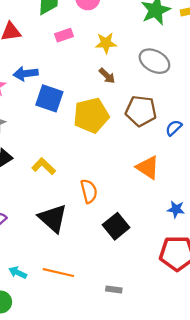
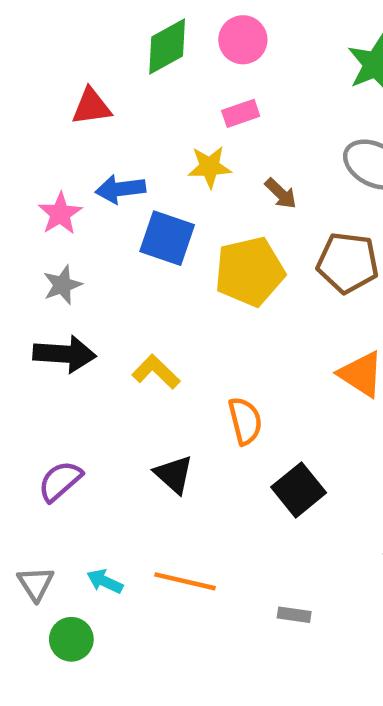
pink rectangle: (64, 35) -> (241, 113), moved
yellow star: (106, 43) -> (209, 167), moved
black triangle: (53, 218) -> (174, 474), size x0.7

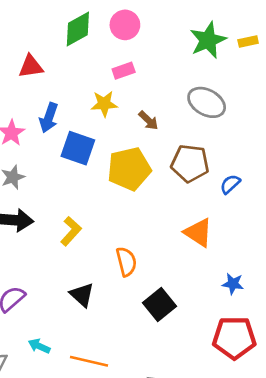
blue arrow: (120, 189) -> (49, 118), turned -64
yellow L-shape: (156, 372) -> (71, 231), turned 88
cyan arrow: (105, 581) -> (39, 346), moved

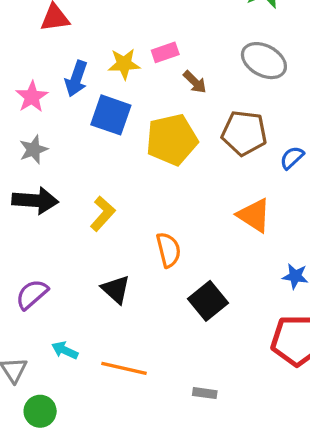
pink rectangle: (124, 71) -> (165, 52), moved
yellow star: (104, 104) -> (124, 64), moved

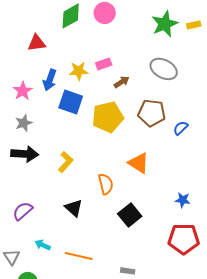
brown arrow: (195, 82) -> (122, 82), turned -77
orange triangle: (254, 215) -> (139, 163), moved

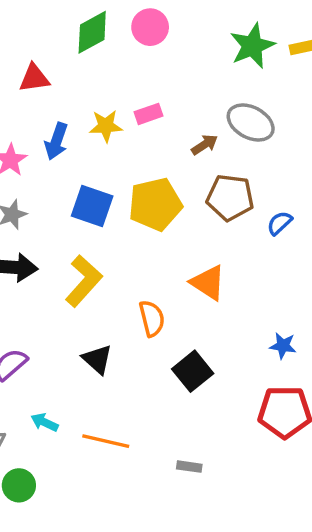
brown arrow: (122, 82) -> (205, 145), moved
blue square: (71, 102) -> (92, 206), moved
yellow L-shape: (66, 162) -> (84, 281), size x1.4

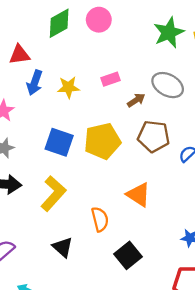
pink rectangle: (148, 114) -> (110, 79), moved
blue arrow: (56, 141) -> (35, 83), moved

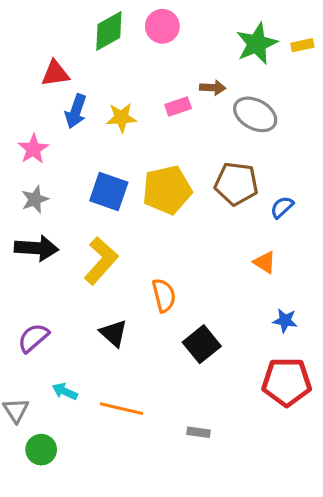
brown arrow: (136, 100) -> (213, 88), moved, turned 36
orange triangle: (138, 195) -> (265, 262), moved, size x0.7

